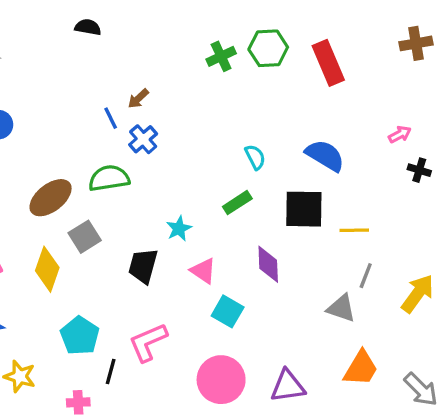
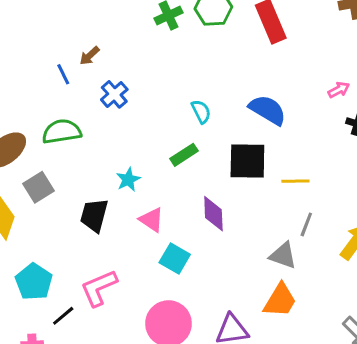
blue cross: (143, 139) -> (114, 94), moved
orange trapezoid: (361, 368) -> (280, 300), moved
black line: (111, 371) -> (63, 316), turned 35

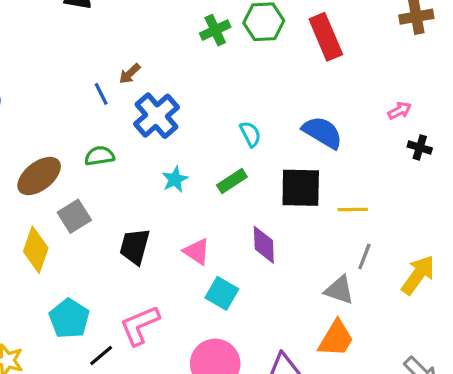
blue cross: (114, 94) -> (156, 116), size x1.5
green semicircle: (62, 132) -> (99, 156), size x0.7
cyan star: (128, 180) -> (175, 179), moved

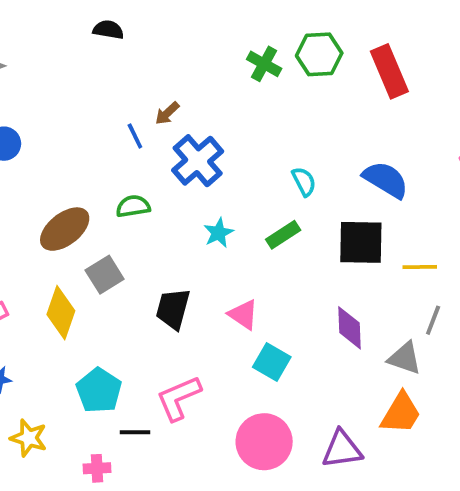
green cross: (215, 30) -> (264, 64), turned -36
purple diamond: (264, 245) -> (350, 328), moved
black line: (101, 355) -> (135, 432), turned 40

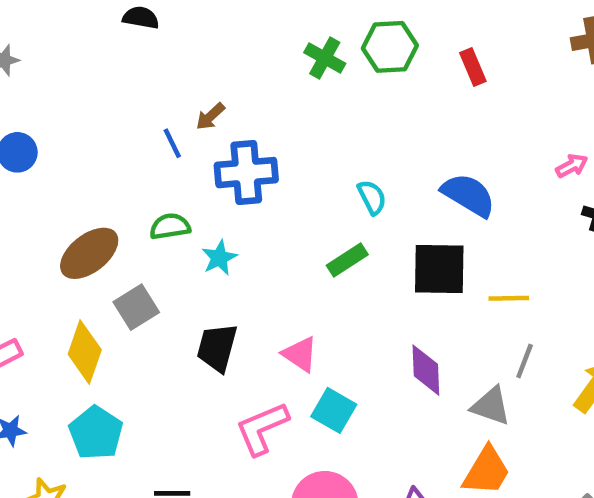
red rectangle: (389, 71) -> (473, 67), size x0.6
blue cross: (198, 161) -> (246, 173), turned 36
cyan star: (219, 233) -> (219, 258), moved
cyan pentagon: (99, 390) -> (96, 433), moved
pink L-shape: (179, 398) -> (262, 428), moved

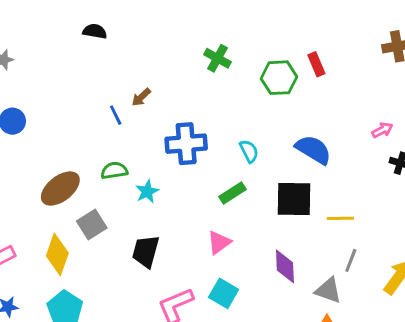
green hexagon: (390, 47) -> (279, 78), moved
blue cross: (246, 173) -> (186, 144), moved
pink triangle: (300, 354) -> (219, 242), moved, turned 50

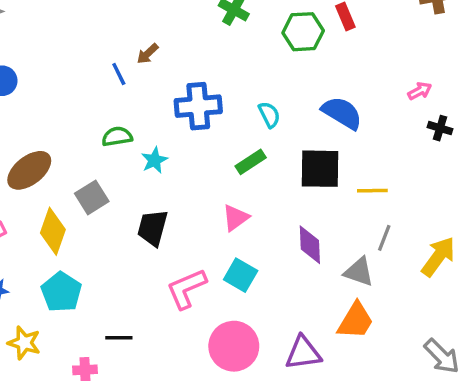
brown ellipse: (60, 189) -> (29, 170), moved

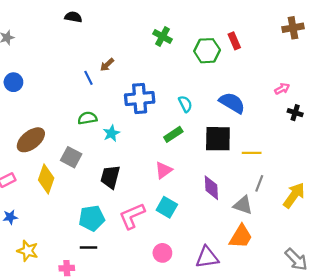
gray square: (92, 197) -> (71, 157), turned -30
cyan pentagon: (61, 292) -> (92, 218), moved, turned 30
pink circle: (234, 346) -> (162, 253), size x0.6

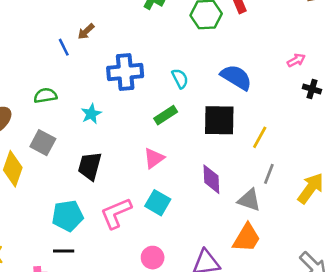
green semicircle: (87, 118) -> (45, 96), moved
yellow line: (252, 153) -> (260, 137), turned -60

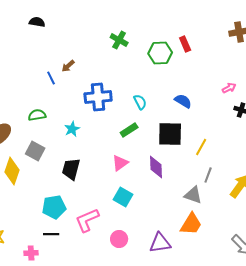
blue semicircle: (236, 77) -> (183, 101), size x0.7
purple diamond: (211, 179) -> (156, 167), moved
pink L-shape: (116, 213) -> (87, 220), moved

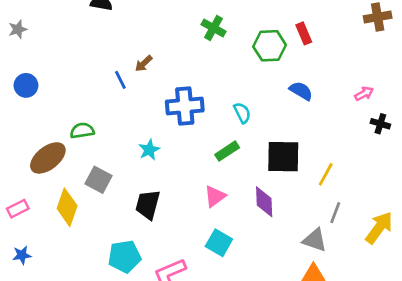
blue semicircle: (183, 101) -> (301, 91), moved
green semicircle: (37, 115) -> (82, 131), moved

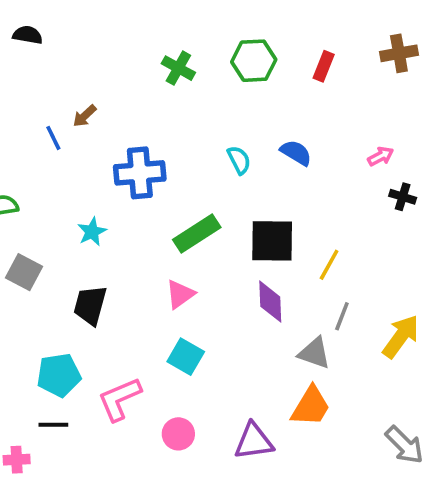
red rectangle: (304, 33) -> (324, 66), moved, turned 45
green hexagon: (270, 46) -> (254, 61), moved
cyan semicircle: (242, 113) -> (239, 160), moved
green rectangle: (227, 151) -> (197, 234), size x1.4
purple diamond: (264, 202) -> (270, 302), moved

